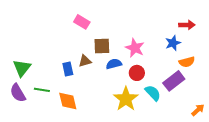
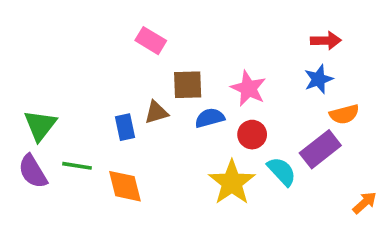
red arrow: (187, 25) -> (326, 41), moved

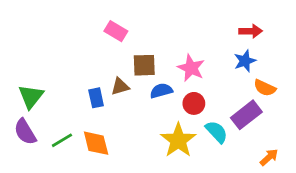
orange semicircle: (344, 114) -> (265, 88), turned 40
green line: (77, 166) -> (62, 140), moved, turned -40
orange arrow: (365, 203) -> (269, 157), moved

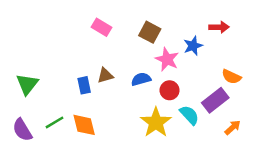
blue star: (245, 61) -> (193, 46), moved
brown square: (144, 65) -> (150, 32), moved, turned 30
purple semicircle: (25, 132) -> (22, 130), moved
orange arrow: (269, 157) -> (233, 127), moved

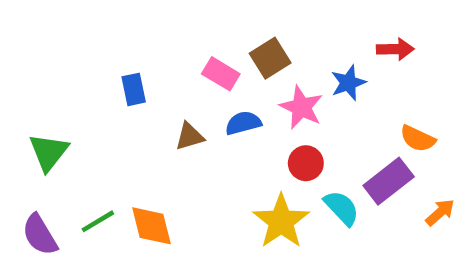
pink rectangle: (101, 27) -> (221, 74), moved
brown square: (150, 32) -> (270, 58), turned 30
blue semicircle: (141, 79) -> (243, 123), moved
blue rectangle: (84, 85) -> (134, 89), moved
orange arrow: (233, 127) -> (440, 212), moved

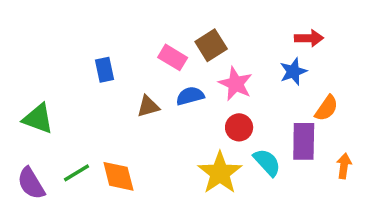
blue star: (348, 83) -> (293, 71), moved
orange semicircle: (418, 139) -> (326, 108), turned -80
green triangle: (49, 152) -> (38, 119), turned -48
purple rectangle: (389, 181) -> (304, 141), turned -51
orange arrow: (440, 212) -> (344, 166), turned -40

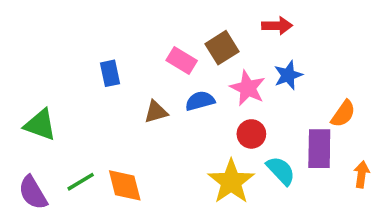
red arrow: (309, 38) -> (277, 26), moved
blue star: (293, 71) -> (288, 75), moved

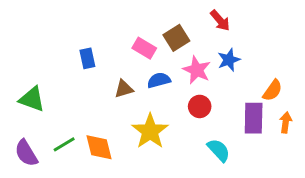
red arrow: (277, 26) -> (220, 20), turned 50
cyan semicircle: (281, 171) -> (219, 150), moved
orange arrow: (362, 174) -> (286, 122), moved
yellow star: (231, 182) -> (150, 131), moved

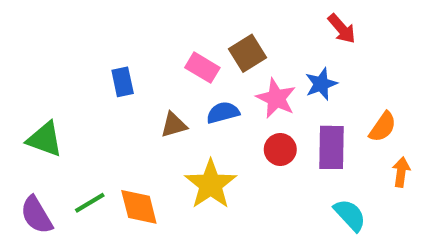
red arrow: (220, 20) -> (342, 29), moved
purple rectangle: (254, 118) -> (331, 147), moved
cyan semicircle: (219, 150) -> (350, 215), moved

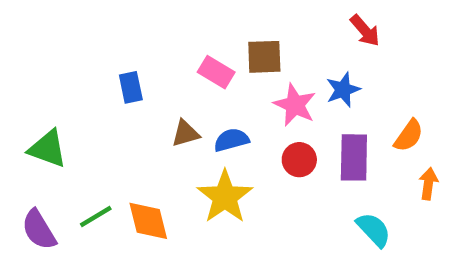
brown square: (247, 53) -> (264, 57), turned 30
blue semicircle: (223, 113) -> (231, 140), moved

